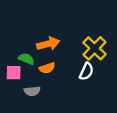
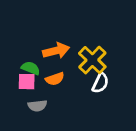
yellow cross: (94, 48) -> (92, 60), moved
pink square: (14, 73) -> (27, 82), moved

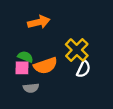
orange arrow: (56, 51) -> (39, 22), moved
orange semicircle: (55, 79) -> (46, 66), size x1.5

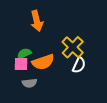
orange arrow: (39, 22) -> (37, 21), turned 90
green semicircle: (25, 57) -> (24, 54), turned -48

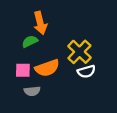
green semicircle: (24, 54) -> (30, 41), moved
white semicircle: (79, 65) -> (86, 71), turned 49

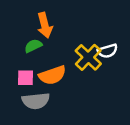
white semicircle: (86, 71) -> (107, 51), moved
gray semicircle: (32, 91) -> (36, 101), size x1.5

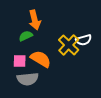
orange semicircle: (52, 75) -> (41, 59), turned -130

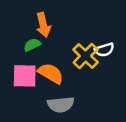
pink square: (20, 61) -> (25, 76), size x1.5
gray semicircle: (28, 79) -> (61, 104), moved

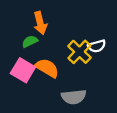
pink square: (25, 76) -> (23, 70), turned 30
gray semicircle: (61, 104) -> (74, 97), moved

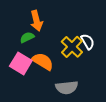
white semicircle: (97, 46) -> (88, 42), turned -105

